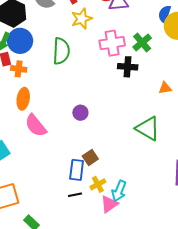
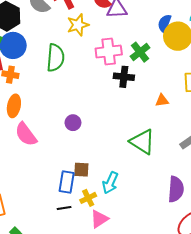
brown square: (90, 158) -> (81, 170), turned 35
cyan arrow: (119, 191) -> (110, 183), moved

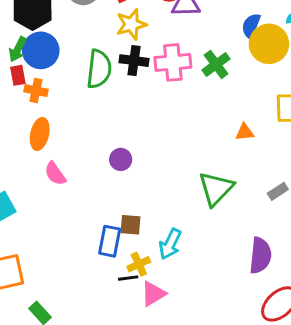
black cross: (124, 77) -> (134, 61), moved
pink semicircle: (26, 134) -> (55, 174), size x0.7
green triangle: (142, 142) -> (216, 188), turned 40
black line: (64, 208) -> (128, 278), moved

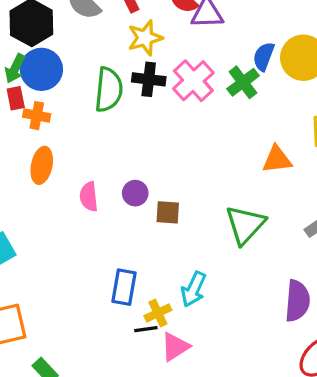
blue semicircle: (251, 26) -> (264, 56), moved
pink cross: (173, 62) -> (193, 81), turned -36
orange triangle: (245, 132) -> (277, 159), size x1.4
pink semicircle: (55, 174) -> (89, 197), moved, turned 30
brown square: (131, 225) -> (168, 212), moved

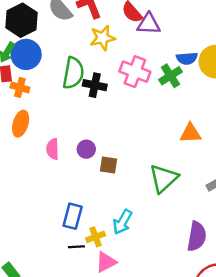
blue semicircle: (264, 56) -> (187, 58), turned -120
black cross: (149, 79) -> (95, 85), moved
pink cross: (193, 81) -> (135, 72), turned -32
black line: (146, 329) -> (76, 247), moved

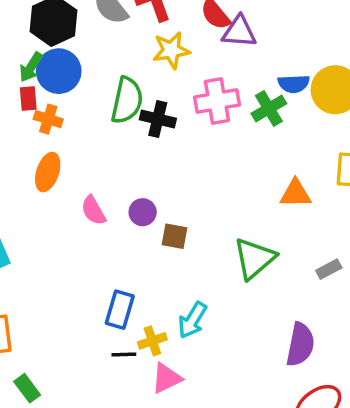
pink cross: (135, 72) -> (217, 101), turned -32
pink semicircle: (53, 149) -> (93, 210), turned -30

